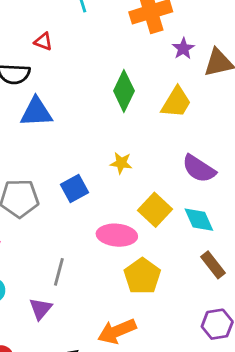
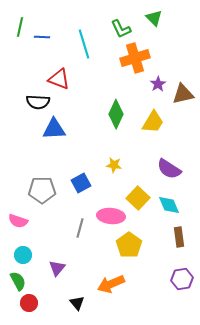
red triangle: (43, 41) -> (59, 79), size x1.6
brown rectangle: (213, 265) -> (179, 237), turned 30
gray line: (59, 272) -> (80, 228), moved

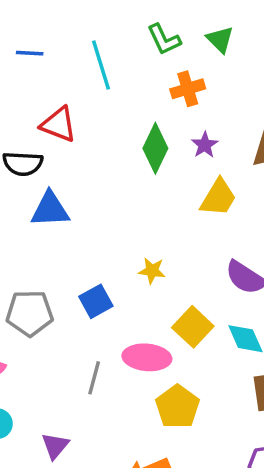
green triangle: (154, 18) -> (220, 39), moved
orange cross: (135, 58) -> (188, 89), size x0.7
purple star: (158, 84) -> (205, 145), moved
green diamond: (116, 114) -> (155, 148), moved

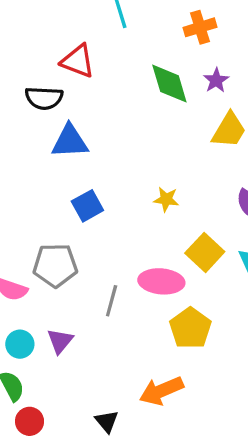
green diamond: (155, 148) -> (169, 84), turned -42
blue square: (96, 301) -> (87, 206), moved
gray pentagon: (30, 313) -> (55, 265), moved
purple triangle: (55, 446) -> (60, 341), moved

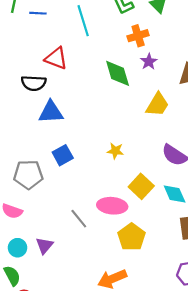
purple star: (216, 80) -> (149, 62), moved
gray pentagon: (55, 265) -> (28, 175), moved
gray line: (112, 301) -> (79, 219), turned -54

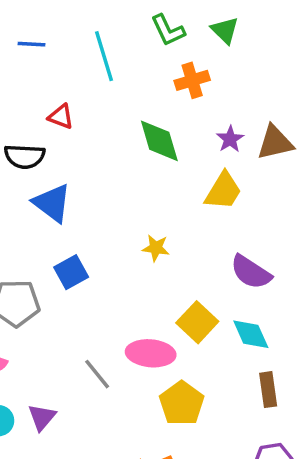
red triangle: (56, 58) -> (61, 117), size x0.7
purple star: (149, 62) -> (230, 139), moved
blue triangle: (51, 112) -> (52, 203), turned 40
yellow star: (115, 151) -> (156, 248), moved

